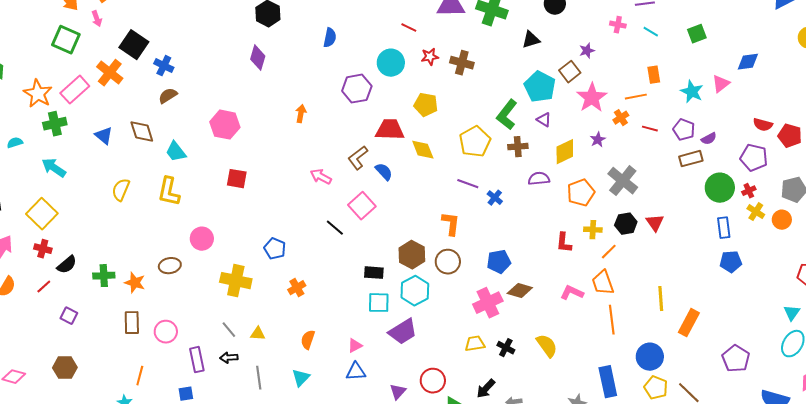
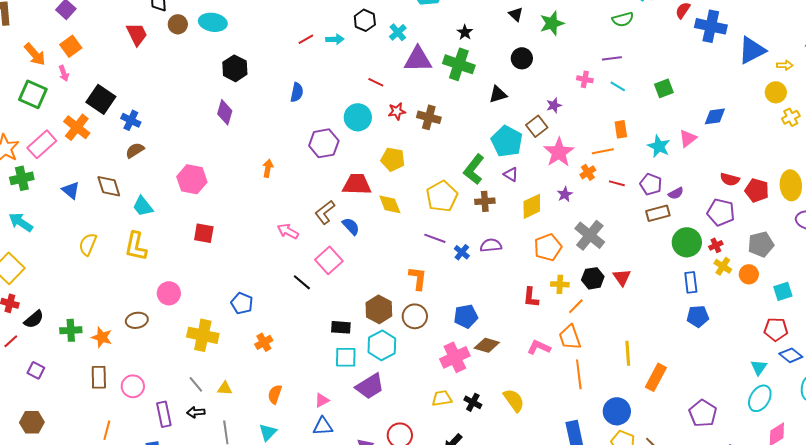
purple semicircle: (539, 179) -> (491, 245), moved

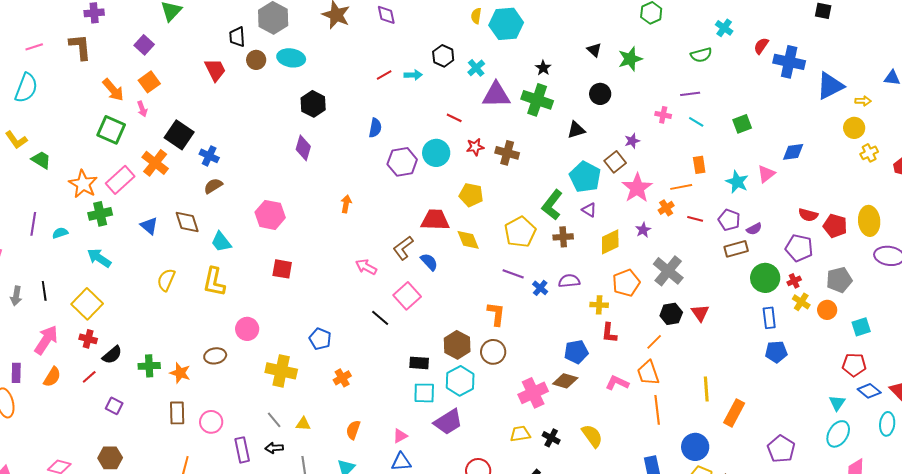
purple hexagon: (324, 143) -> (402, 162), moved
yellow cross: (560, 284) -> (599, 305), moved
blue pentagon: (466, 316) -> (576, 352), moved

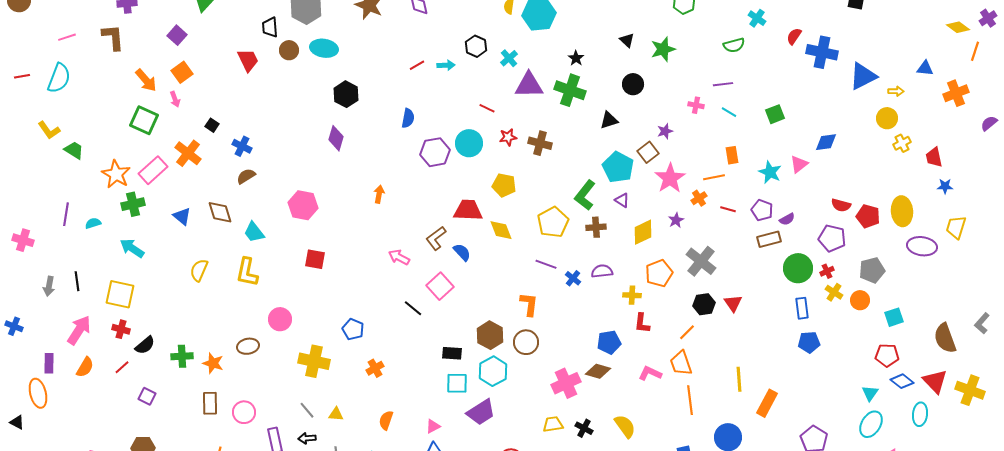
black square: (179, 135) -> (212, 125), size x0.5
yellow square: (87, 304) -> (120, 294), turned -32

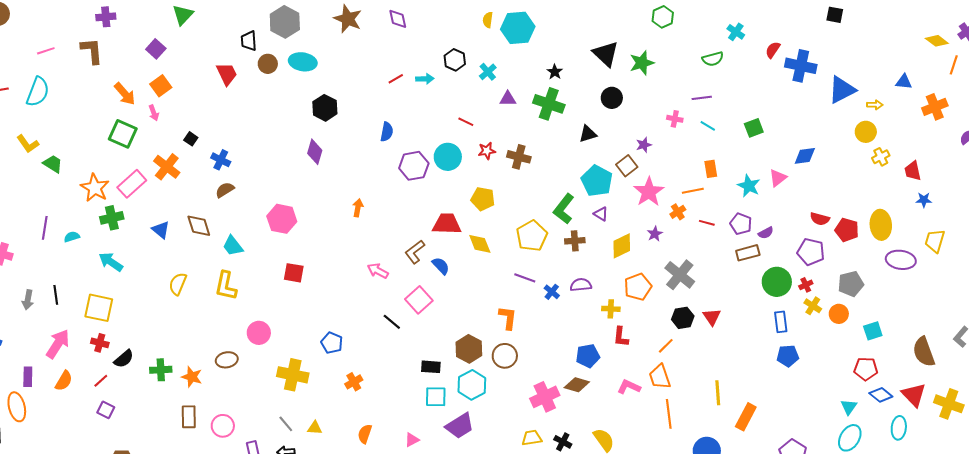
black triangle: (627, 40) -> (606, 54), size x1.8
purple triangle: (529, 85) -> (508, 99), size x0.6
purple square: (147, 396) -> (106, 410), moved

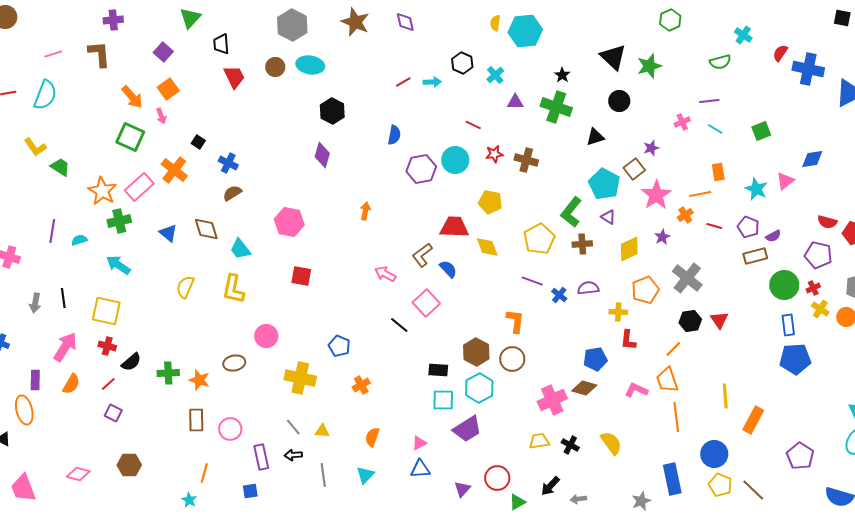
black trapezoid: (249, 41) -> (221, 44), moved
pink cross: (675, 119) -> (682, 122), turned -35
blue pentagon: (788, 356) -> (795, 359), size x1.4

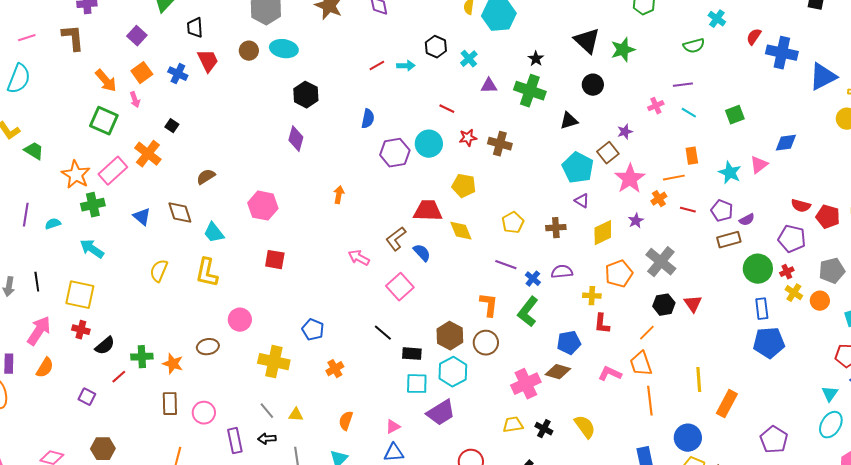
blue cross: (228, 163) -> (178, 74), moved
green L-shape: (571, 212) -> (528, 312), moved
yellow pentagon: (539, 239) -> (513, 223), size x0.7
black line: (399, 325) -> (383, 333), moved
red line: (108, 384) -> (119, 377), moved

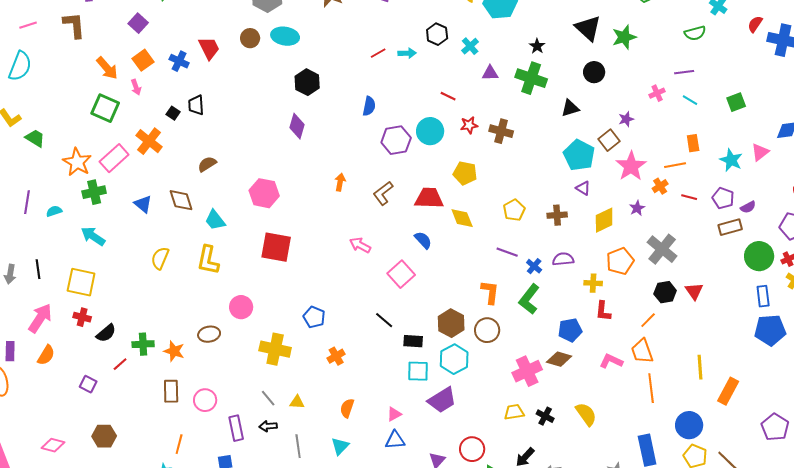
black trapezoid: (195, 28) -> (196, 105), moved
brown L-shape: (396, 239) -> (383, 193), moved
red square: (275, 260) -> (276, 247), size x1.5

